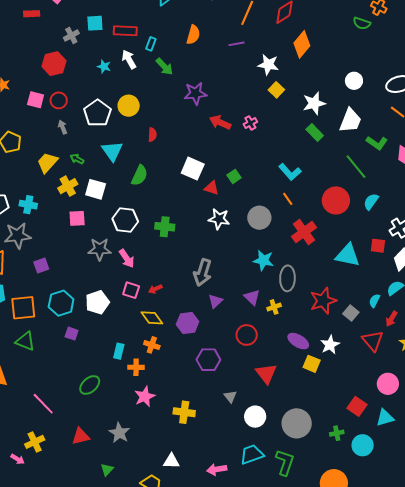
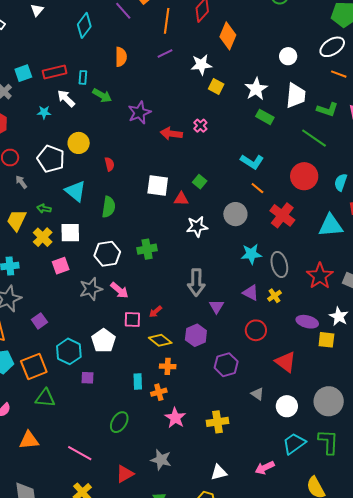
cyan semicircle: (371, 202) -> (341, 182), moved

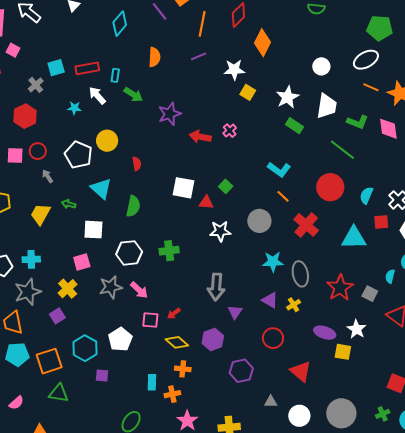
yellow cross: (43, 237) -> (68, 289), moved
gray triangle: (257, 394) -> (271, 402), turned -40

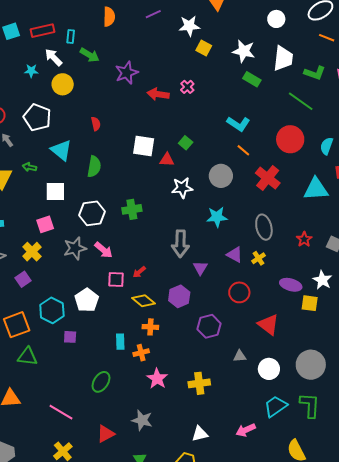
white star: (287, 97) -> (244, 51), turned -30
yellow circle: (107, 141) -> (63, 84), moved
cyan star: (273, 262) -> (217, 217), moved
red star: (340, 288) -> (304, 239), size x0.6

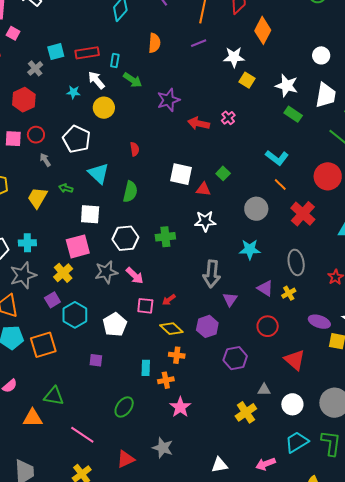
white star: (182, 188) -> (205, 221), moved
pink square: (45, 224) -> (78, 246), size x1.4
cyan hexagon: (52, 310) -> (75, 315), moved
green triangle: (27, 356) -> (54, 396), moved
yellow cross: (199, 383) -> (246, 412), moved, turned -30

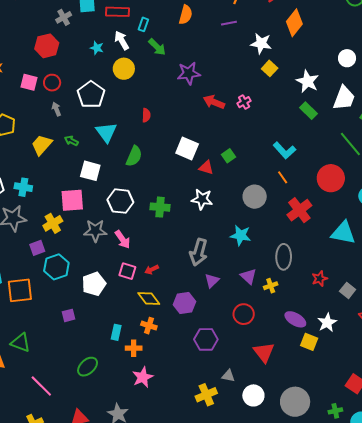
purple square: (96, 360) -> (69, 315), turned -32

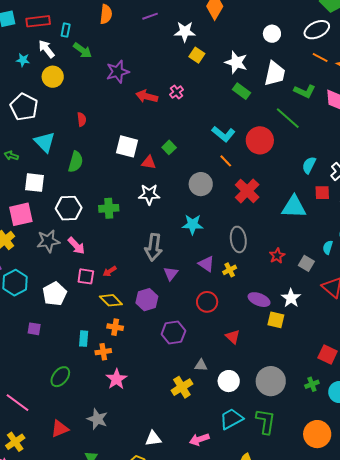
red circle: (331, 178) -> (260, 140), moved
purple square: (69, 315) -> (34, 329), turned 32
red triangle: (264, 352) -> (233, 337), size x0.7

